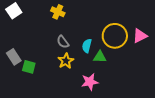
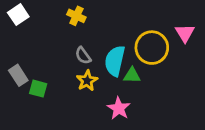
pink triangle: (140, 36) -> (185, 33), moved, turned -35
cyan semicircle: (87, 46) -> (115, 61), size x1.6
pink star: (90, 82) -> (119, 108), turned -30

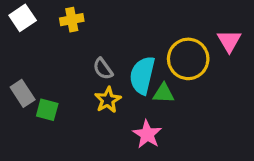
yellow cross: (76, 16) -> (72, 20), moved, turned -36

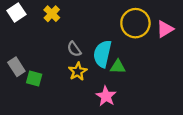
yellow cross: (72, 20) -> (52, 14), turned -35
pink triangle: (229, 41) -> (165, 29), turned 30
yellow circle: (188, 59) -> (135, 23), moved

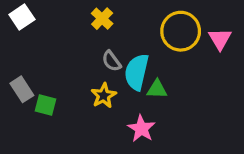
yellow cross: (52, 14) -> (102, 19), moved
pink triangle: (165, 29) -> (220, 39), turned -30
gray semicircle: (74, 49) -> (111, 61), moved

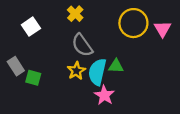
white square: (22, 17) -> (31, 27), moved
gray semicircle: (111, 61) -> (82, 45), size x1.5
cyan semicircle: (137, 72) -> (97, 72), moved

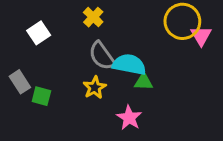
yellow circle: (133, 23) -> (182, 21), moved
cyan semicircle: (97, 72) -> (129, 65), moved, turned 88

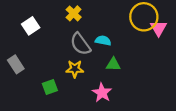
cyan semicircle: (129, 65) -> (103, 41), moved, size x0.6
yellow star: (95, 88) -> (75, 69), turned 30
green square: (41, 96) -> (50, 87), moved, turned -35

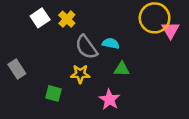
yellow cross: (74, 13) -> (67, 19), moved
white square: (31, 26) -> (40, 18), moved
green square: (50, 87) -> (53, 93), turned 35

